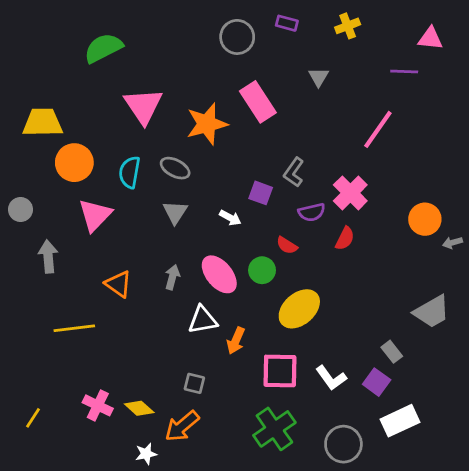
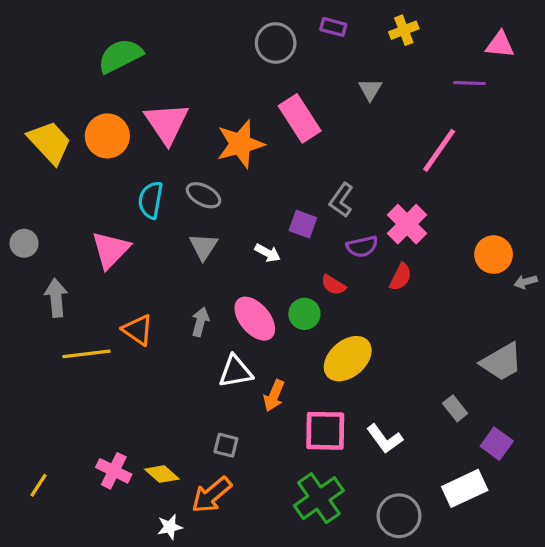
yellow trapezoid: (43, 123) -> (50, 142), turned 48
orange circle: (74, 163) -> (107, 136), moved
yellow line: (74, 328) -> (87, 354), moved
purple square: (377, 382) -> (497, 444), moved

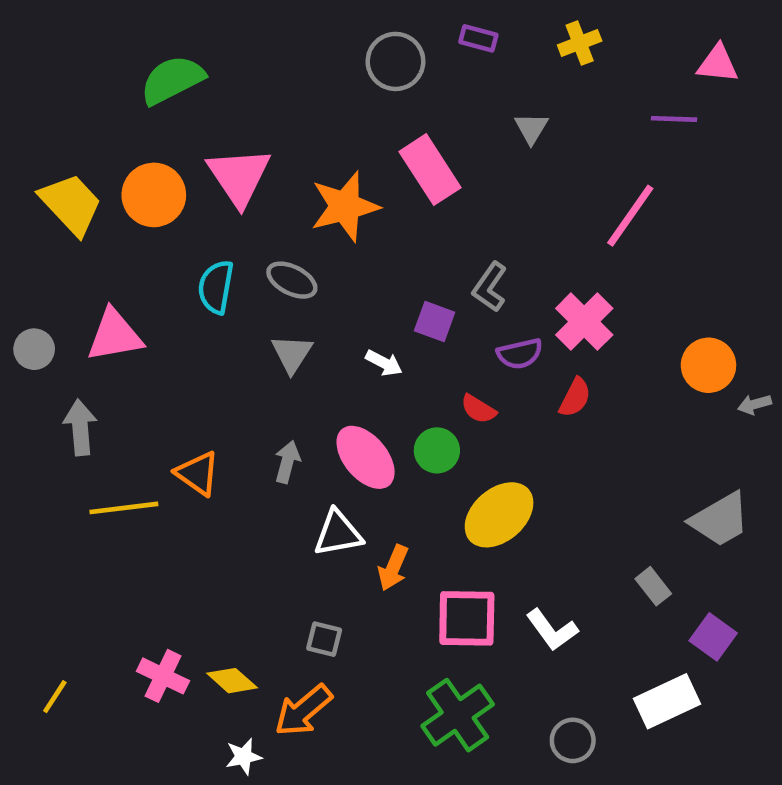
pink triangle: (111, 250) -> (115, 335), moved, turned 36
gray circle: (399, 516) -> (573, 740), size x0.7

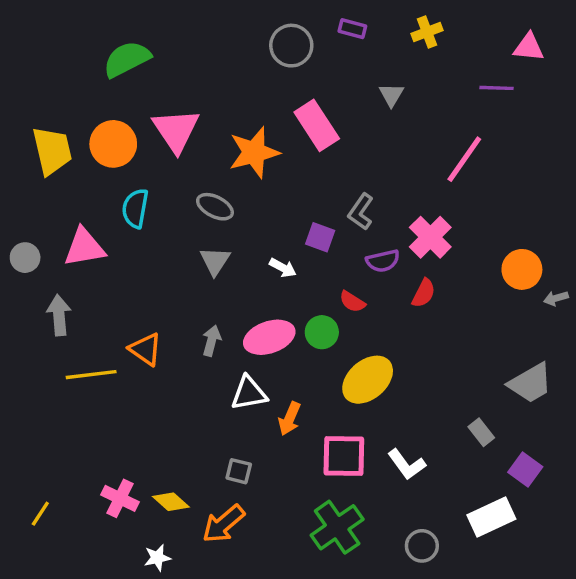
yellow trapezoid: (71, 204) -> (52, 151), turned 30
cyan semicircle: (216, 287) -> (135, 208), moved
pink ellipse: (366, 457) -> (269, 337), turned -69
white star: (244, 757) -> (157, 558), moved

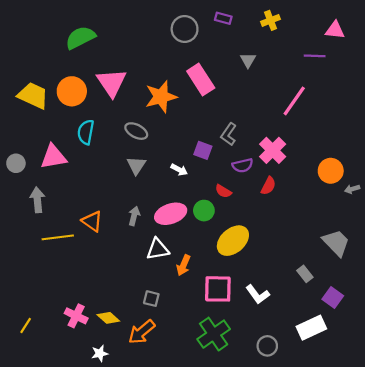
yellow trapezoid: (52, 151) -> (33, 96), turned -52
gray trapezoid: (530, 383) -> (336, 243), turned -104

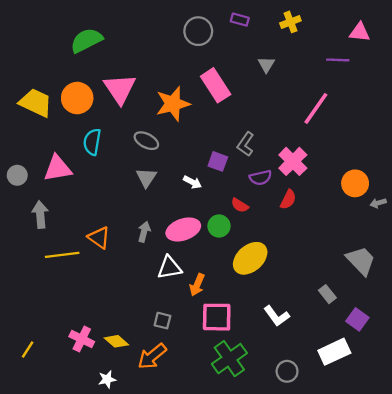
pink square: (218, 289) -> (217, 317), moved

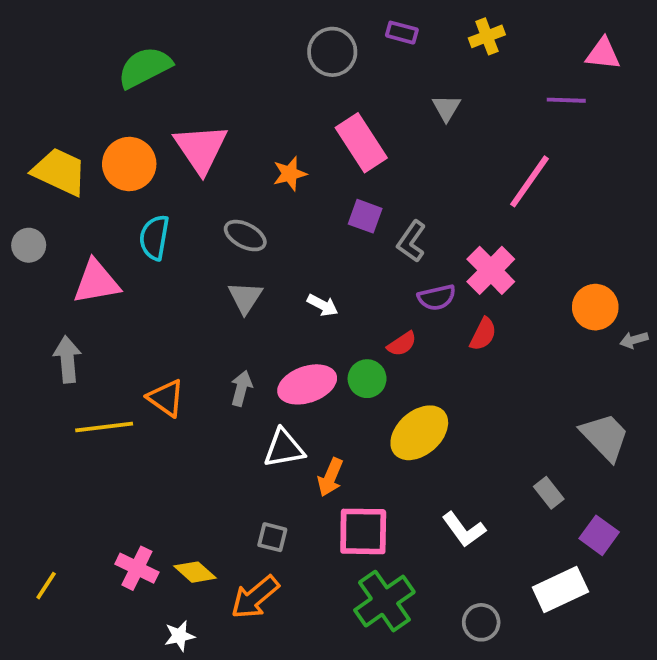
orange star: (173, 104) -> (290, 174), size x0.6
purple square: (218, 161) -> (365, 216), moved
gray circle: (17, 175) -> (29, 245), moved
red semicircle: (240, 205) -> (402, 344), turned -66

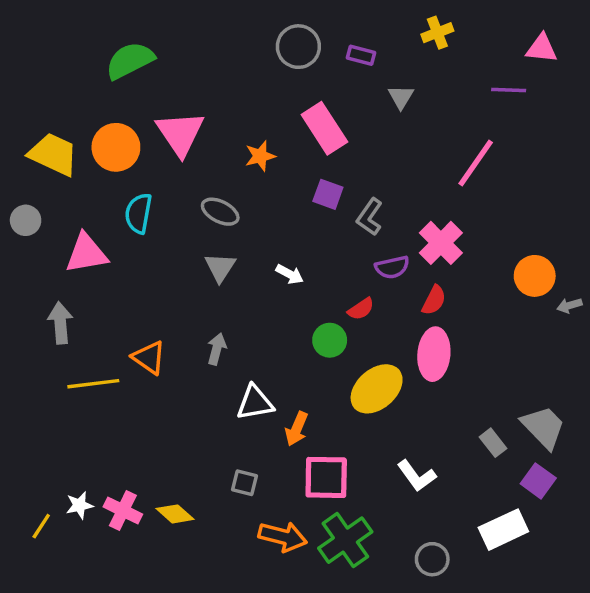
purple rectangle: (402, 33) -> (361, 55), moved
pink ellipse: (307, 384) -> (434, 354), moved, turned -66
gray trapezoid: (605, 437) -> (543, 427), moved
orange arrow: (255, 597) -> (283, 537), moved, turned -126
white star: (179, 636) -> (79, 505), moved

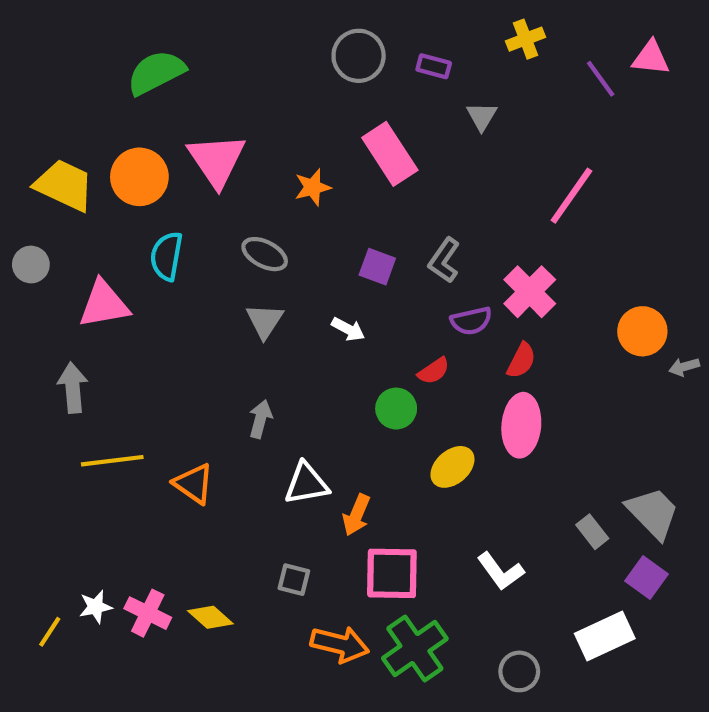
purple line: (509, 90) -> (601, 79), moved, turned 52
purple square: (328, 194) -> (377, 267), moved
orange triangle: (149, 358) -> (194, 484), moved
yellow ellipse: (377, 389) -> (452, 467), size x0.7

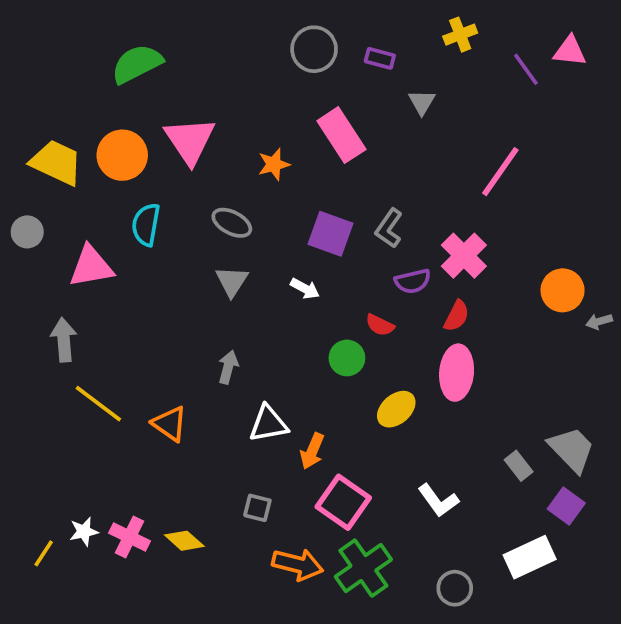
purple square: (377, 267) -> (330, 234), size x1.4
red semicircle: (434, 371) -> (380, 325), turned 60
yellow line: (112, 461) -> (98, 404), turned 44
pink square: (392, 573) -> (343, 502), turned 34

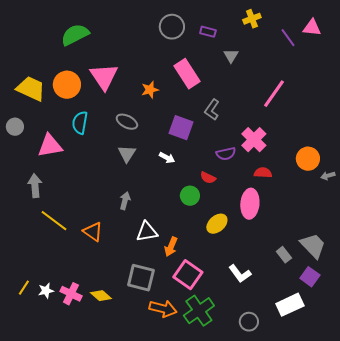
gray L-shape: (389, 228) -> (212, 110), moved
red semicircle: (457, 316) -> (263, 173), moved, turned -114
gray square: (257, 508) -> (141, 278), size x1.8
yellow line: (44, 553) -> (24, 288), moved

